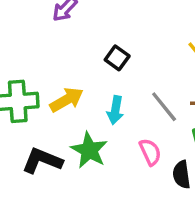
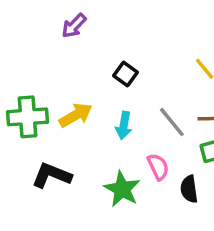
green star: (89, 150) -> (122, 189), moved

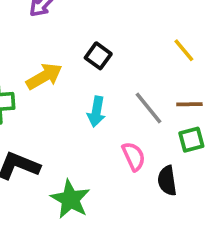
yellow arrow: (76, 115) -> (44, 76), moved
green star: (122, 189) -> (70, 199), moved

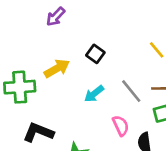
cyan arrow: (96, 112) -> (94, 94), turned 42

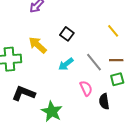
yellow arrow: (57, 68) -> (38, 45), turned -108

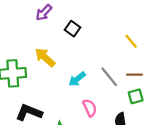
black square: (67, 34) -> (72, 29), moved
pink semicircle: (86, 88) -> (90, 108), moved

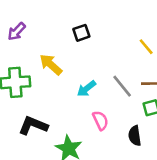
purple arrow: (44, 13) -> (17, 31), moved
black square: (72, 29) -> (81, 33), turned 35

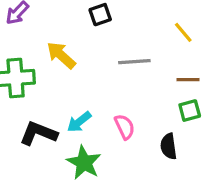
gray line: (122, 86) -> (134, 62), moved, turned -55
cyan arrow: (86, 89) -> (79, 122), moved

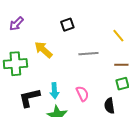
cyan arrow: (79, 122) -> (54, 91), turned -56
black L-shape: (38, 133) -> (29, 98), turned -35

